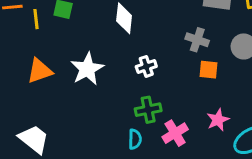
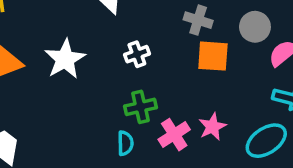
orange square: (209, 70) -> (213, 56), size x1.4
pink star: (218, 120) -> (212, 127), moved

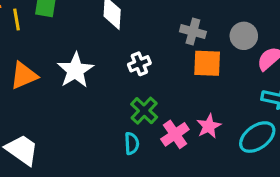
green cross: (141, 107) -> (144, 111), turned -32

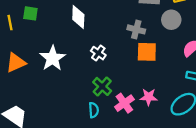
gray circle: (244, 36) -> (171, 20), moved
white cross: (139, 64) -> (98, 53), turned -32
pink star: (209, 126) -> (149, 97), turned 30

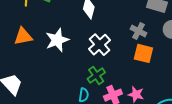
white cross: (98, 53) -> (99, 45), size x1.5

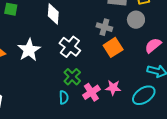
orange square: (143, 53) -> (113, 47), turned -36

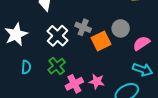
gray circle: (136, 20) -> (121, 28), moved
gray cross: (104, 27) -> (83, 27), moved
cyan semicircle: (64, 97) -> (26, 67), moved

